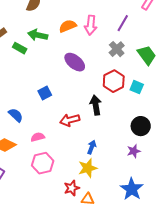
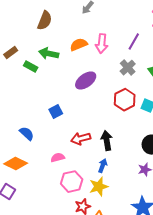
purple ellipse: (75, 62) -> (86, 81), turned -75
black arrow: (96, 105) -> (107, 141), moved
pink semicircle: (38, 137) -> (58, 158), moved
pink hexagon: (43, 163) -> (72, 182), moved

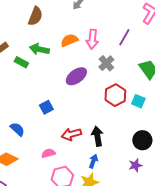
gray cross: (128, 68) -> (106, 63), moved

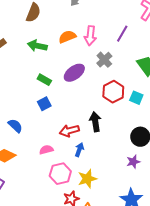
green rectangle: (21, 62) -> (44, 80), moved
black arrow: (97, 136) -> (95, 122), moved
blue arrow: (93, 161) -> (79, 150), moved

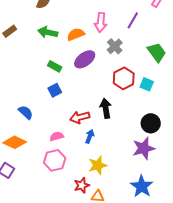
orange semicircle: (67, 37) -> (76, 34), moved
purple star: (133, 162) -> (144, 148), size x1.6
pink hexagon: (60, 174) -> (55, 160), moved

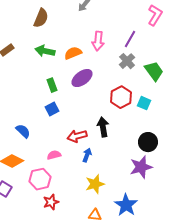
gray cross: (115, 46) -> (127, 61), moved
green rectangle: (55, 66) -> (52, 85), turned 40
pink hexagon: (55, 160) -> (40, 179), moved
red star: (82, 185) -> (51, 202), moved
blue star: (142, 186) -> (126, 205), moved

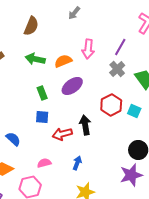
blue square: (52, 109) -> (42, 117), turned 32
black arrow: (103, 127) -> (85, 125), moved
red arrow: (77, 136) -> (62, 134), moved

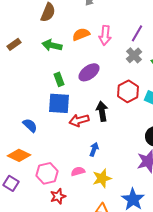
orange semicircle: (63, 61) -> (81, 34), moved
blue square: (42, 117) -> (59, 103), size x1.6
pink semicircle: (44, 163) -> (78, 171), moved

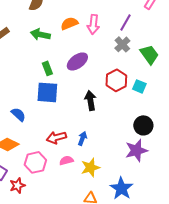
red arrow: (79, 120) -> (56, 137), moved
red star: (58, 196) -> (17, 185), moved

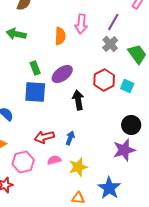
orange semicircle: (69, 23) -> (60, 36), moved, turned 114
green arrow: (40, 34) -> (16, 34), moved
purple ellipse: (77, 61) -> (62, 74), moved

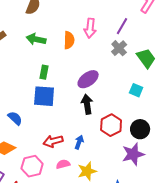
green arrow: (16, 34) -> (36, 39), moved
green rectangle: (35, 68) -> (44, 72), turned 32
purple ellipse: (62, 74) -> (88, 79), moved
red hexagon: (104, 80) -> (111, 125), moved

